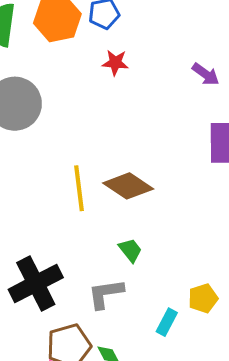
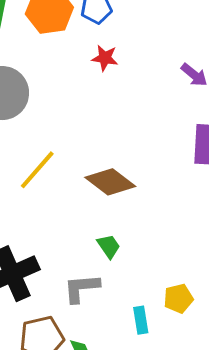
yellow line: (79, 188) -> (37, 170), moved, turned 45
cyan rectangle: (167, 322) -> (141, 320), turned -40

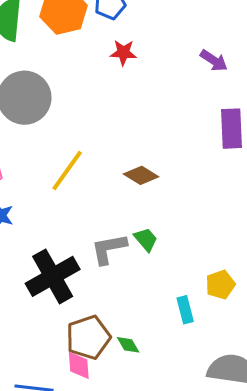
brown diamond: (110, 182) -> (141, 175), size x0.7
gray L-shape: (81, 288) -> (109, 249), moved

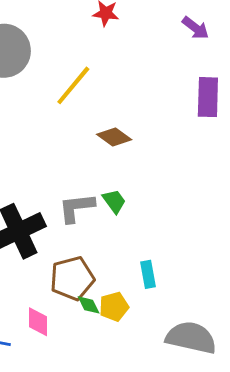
yellow line: (67, 171) -> (73, 85), moved
yellow pentagon: (220, 285) -> (114, 307), moved
brown pentagon: (88, 337) -> (72, 278), moved

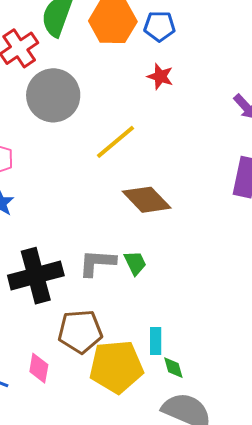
brown diamond: (114, 137) -> (147, 200), size x1.4
green diamond: (89, 305) -> (173, 368), moved
yellow pentagon: (114, 307) -> (116, 367), size x1.8

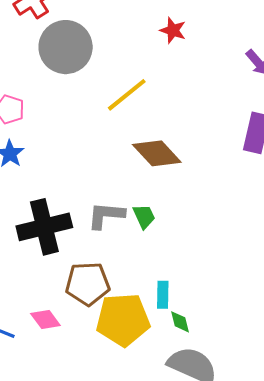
pink diamond: (39, 368) -> (45, 319), turned -48

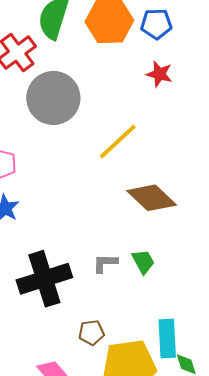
gray L-shape: (106, 215) -> (105, 263), size x0.7
brown pentagon: (88, 284) -> (91, 333), size x0.6
cyan rectangle: (163, 295) -> (167, 338), size x1.4

